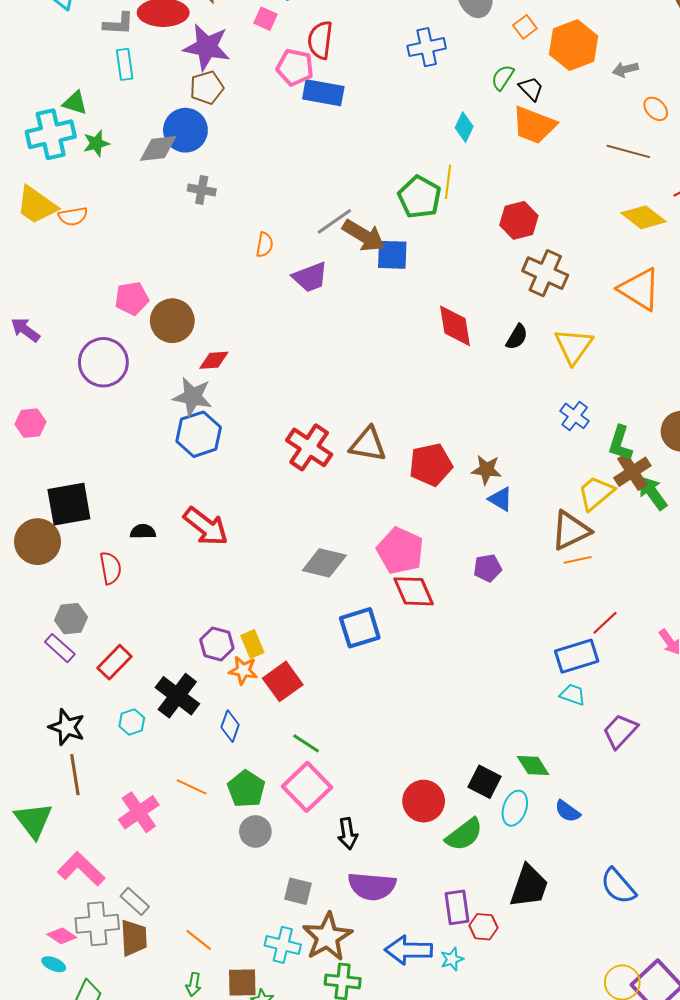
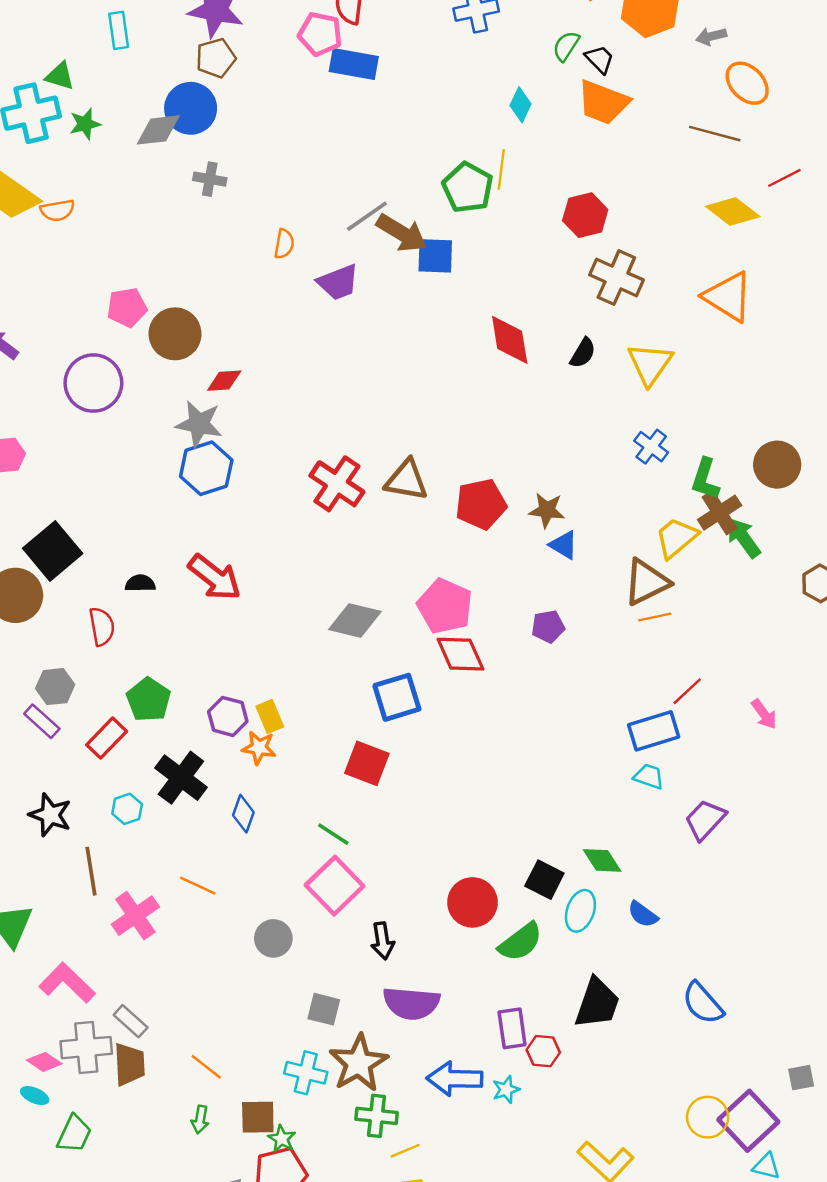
orange ellipse: (656, 109) -> (747, 83), size x1.5
black square: (69, 504) -> (53, 551), turned -30
red square: (283, 681) -> (367, 763), moved, turned -33
brown line: (75, 775) -> (91, 871), moved
green pentagon: (246, 789) -> (149, 700), moved

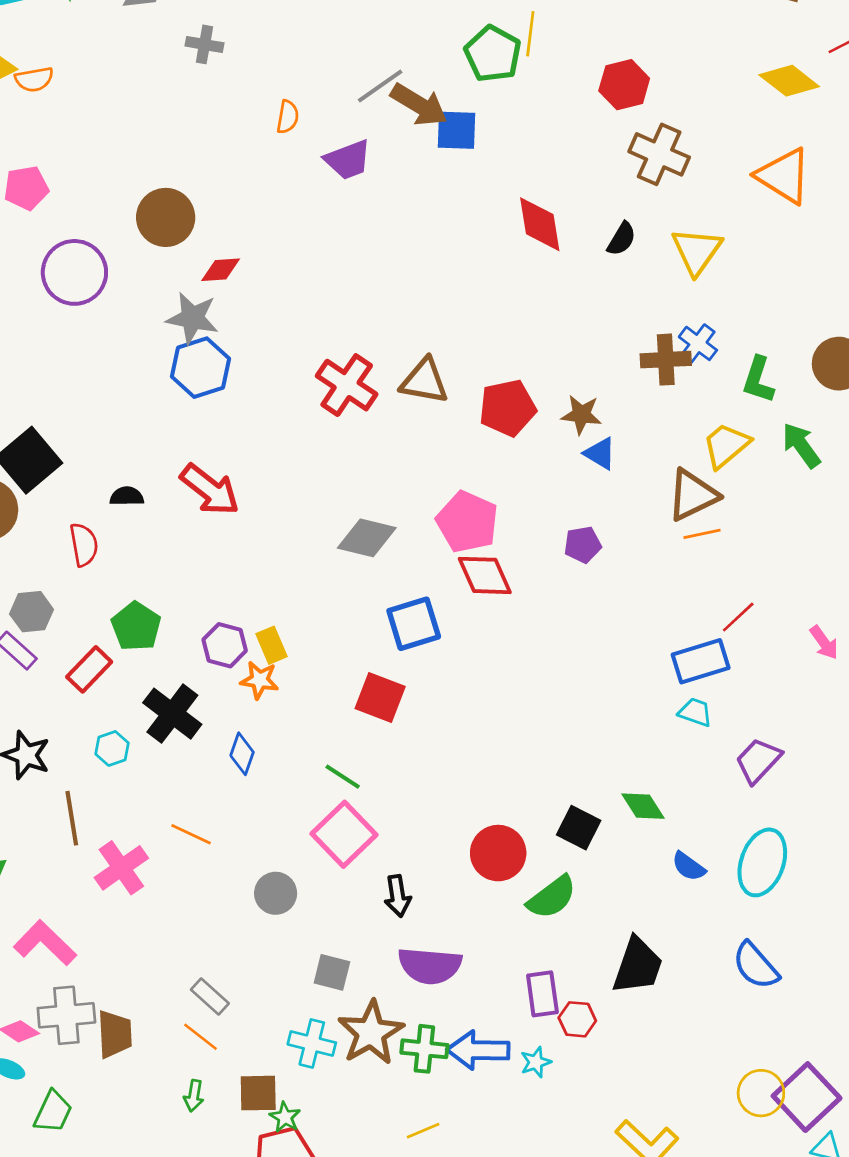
pink pentagon: (127, 307) -> (26, 188), moved
brown cross: (720, 513) -> (666, 360), moved, turned 30
cyan ellipse: (580, 911) -> (762, 862), moved, size x1.4
gray rectangle: (131, 1021) -> (210, 997), moved
green cross: (377, 1116) -> (424, 1049), moved

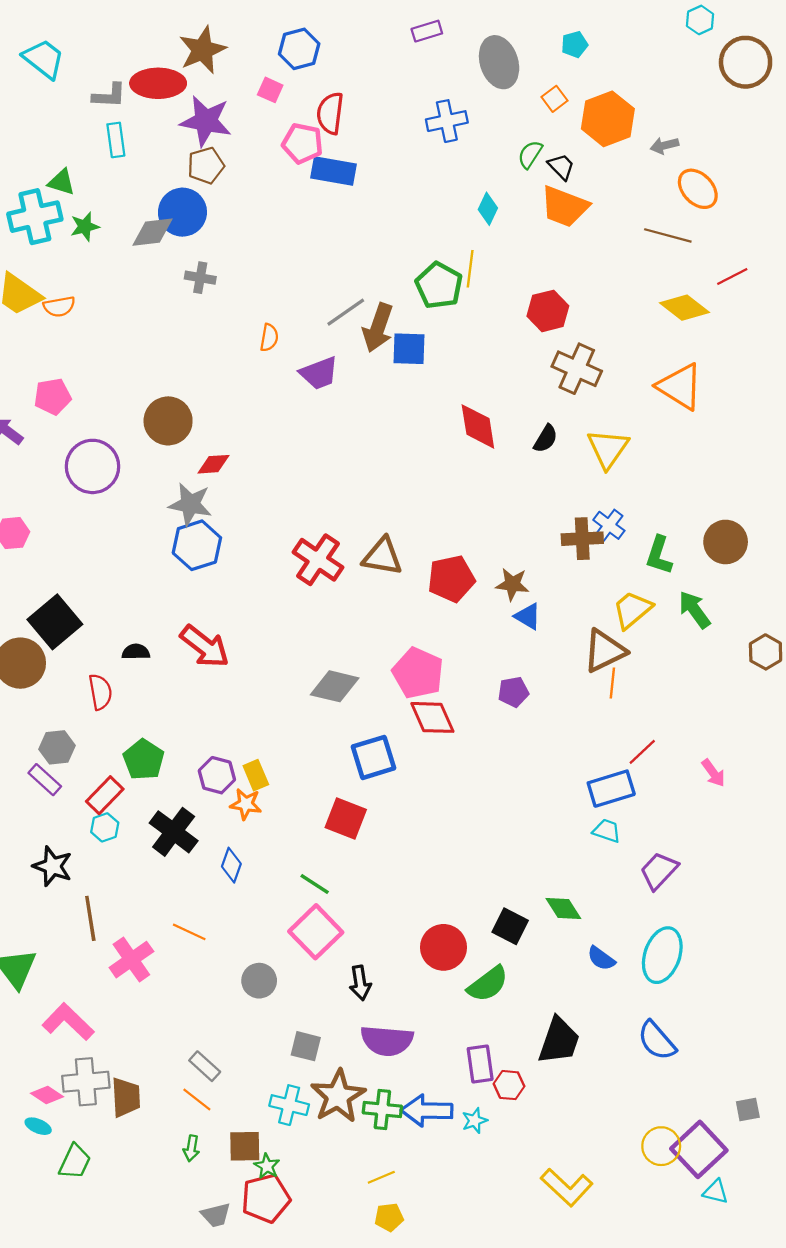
brown arrow: (419, 105) -> (378, 328), turned 78
orange line: (702, 534) -> (612, 683), turned -72
cyan hexagon: (112, 748) -> (105, 827), moved

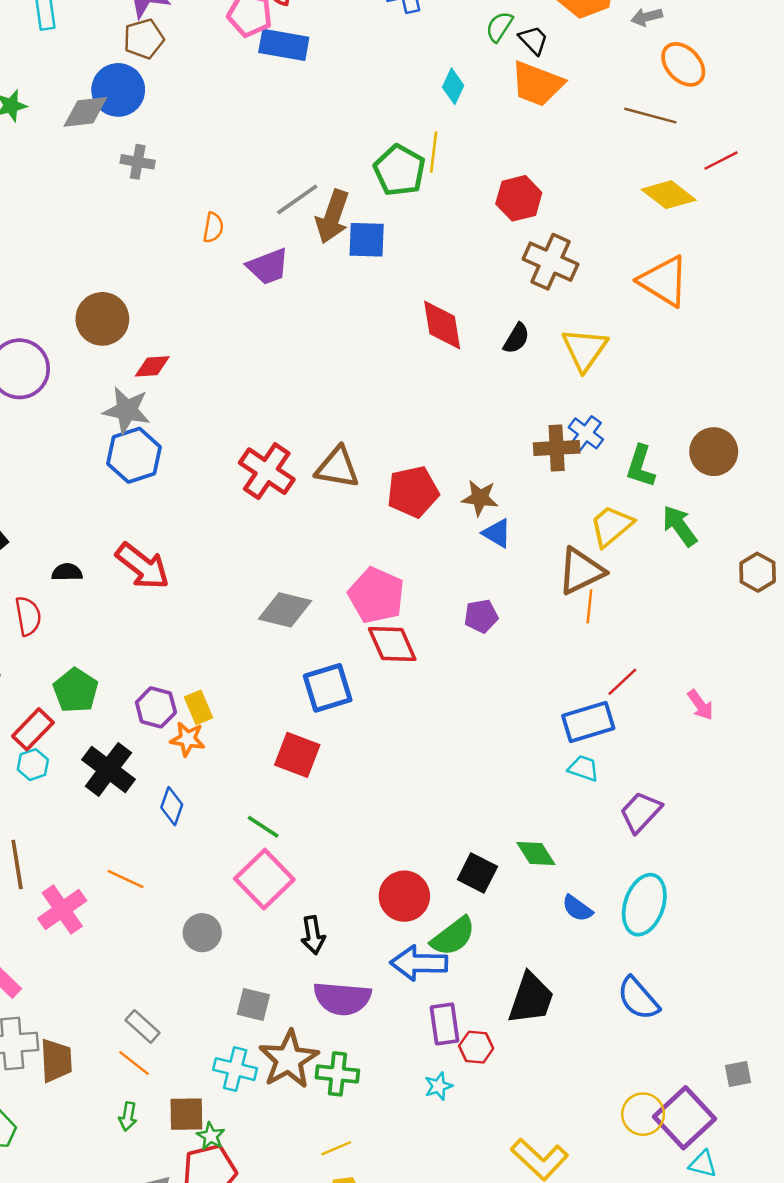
blue arrow: (427, 1111) -> (419, 963), moved

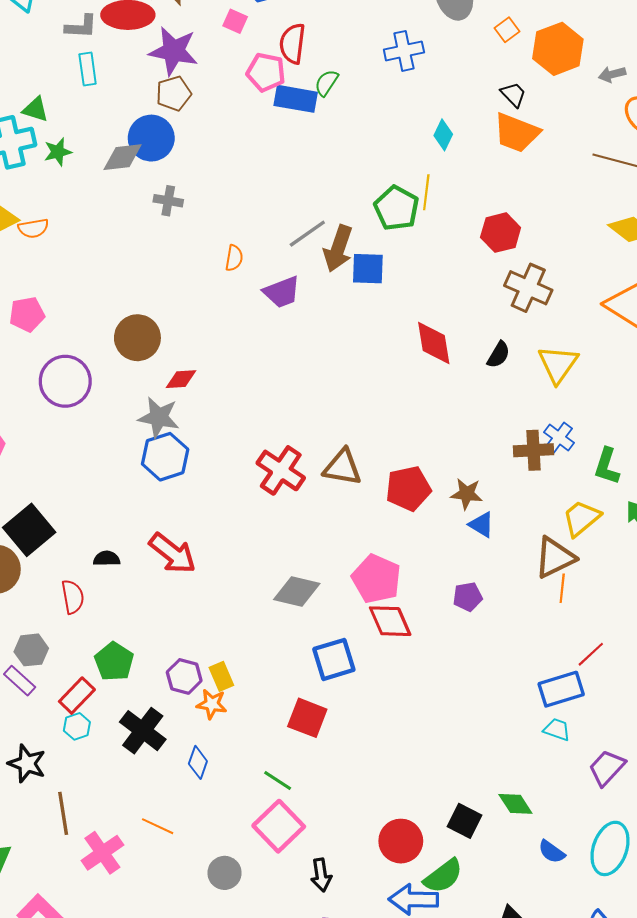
green semicircle: (499, 27) -> (326, 83), moved

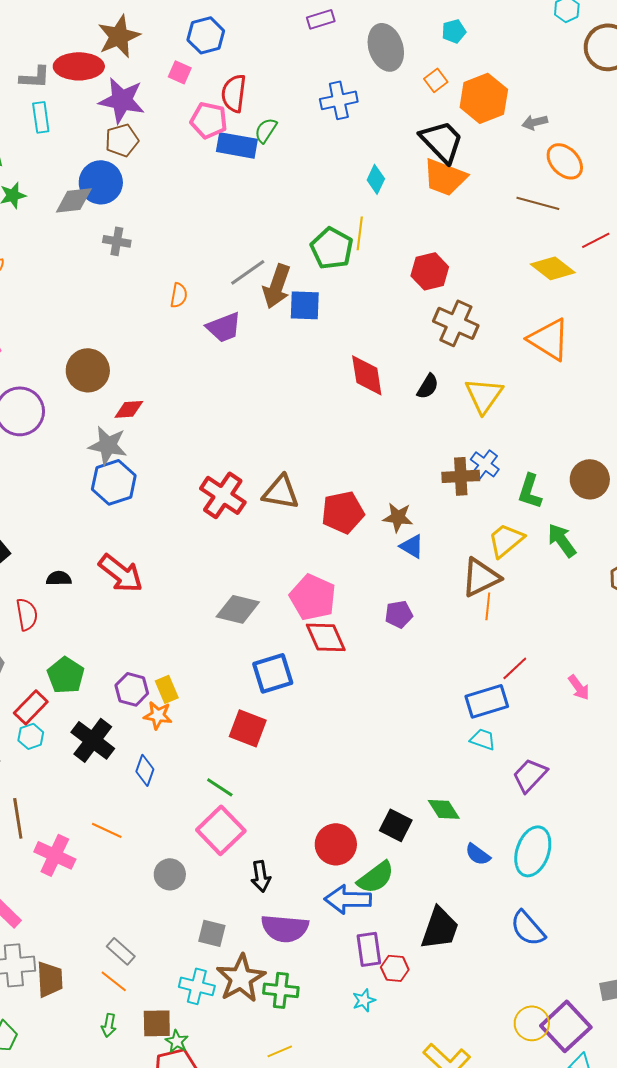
black trapezoid: (513, 95) -> (442, 141), size x1.8
pink cross: (102, 853) -> (55, 855), turned -30

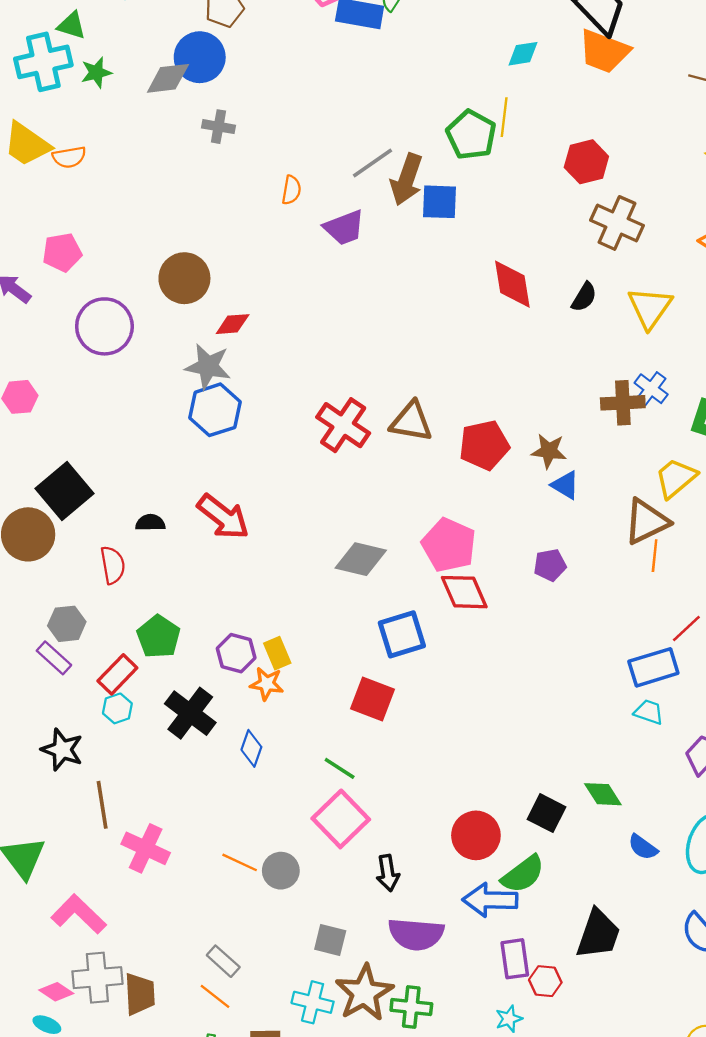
cyan diamond: (376, 179) -> (523, 54), turned 56
orange line: (107, 830) -> (240, 862), moved

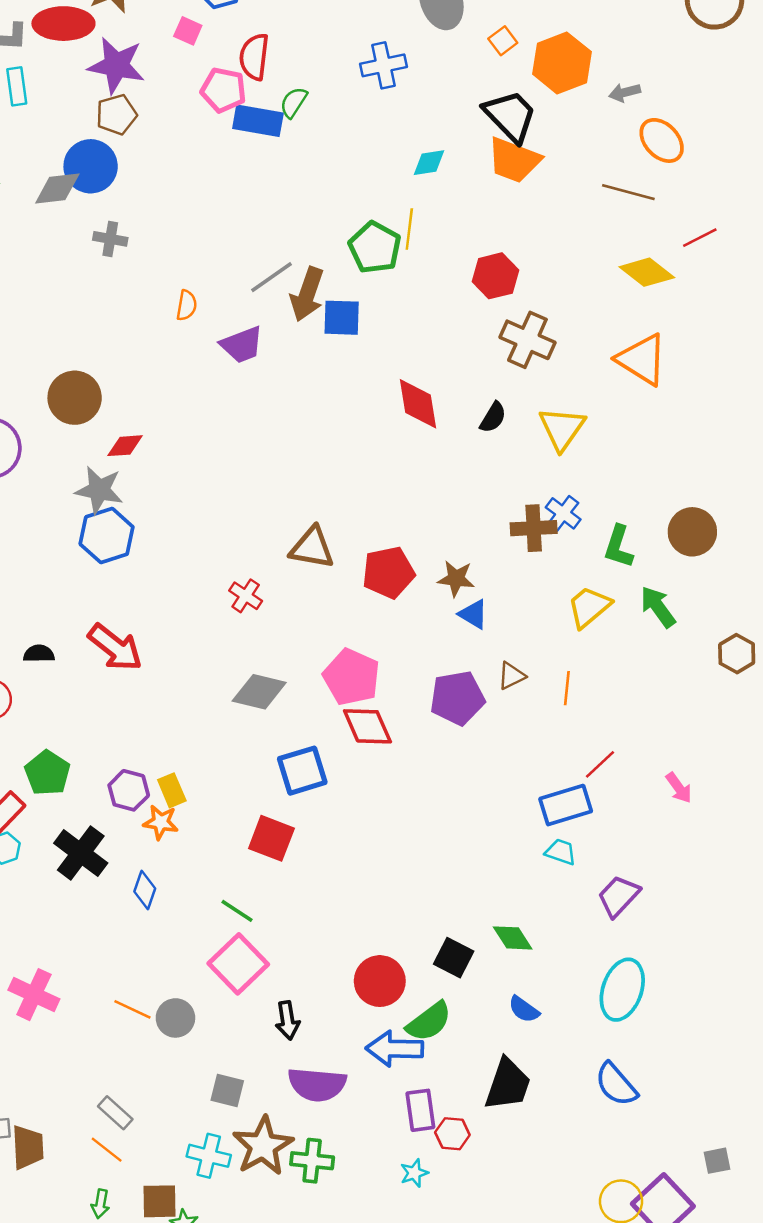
red cross: (343, 425) -> (246, 596), moved, size x0.6
brown triangle: (646, 522) -> (511, 676), moved, size x0.6
purple pentagon: (550, 565) -> (457, 698), size x1.6
blue semicircle: (643, 847) -> (524, 1009), moved

